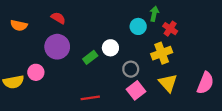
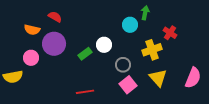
orange semicircle: (19, 25) -> (32, 30), moved
red cross: (170, 29) -> (170, 33), moved
pink circle: (36, 72) -> (31, 58), moved

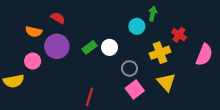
green rectangle: (85, 54) -> (89, 47), moved
pink semicircle: (193, 78) -> (204, 55), moved
red line: (85, 92) -> (89, 97), turned -66

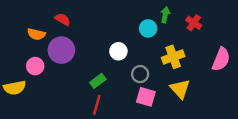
red cross: (179, 35) -> (194, 23), moved
green rectangle: (89, 47) -> (98, 81), moved
pink square: (135, 89) -> (146, 97), turned -36

